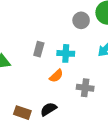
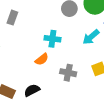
gray rectangle: (39, 49) -> (12, 18), moved

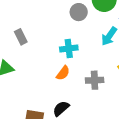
gray rectangle: (12, 18) -> (21, 37), turned -32

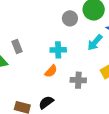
gray rectangle: (21, 37) -> (17, 46), moved

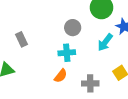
gray circle: (70, 18) -> (73, 28), moved
gray rectangle: (17, 46) -> (22, 39), moved

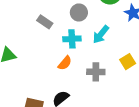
gray rectangle: (22, 39) -> (45, 22), moved, turned -32
cyan arrow: (105, 42) -> (101, 34), moved

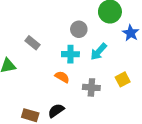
gray rectangle: (45, 22) -> (33, 43), moved
orange semicircle: (65, 63) -> (62, 77), turned -104

